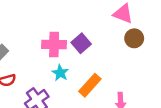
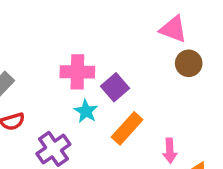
purple square: (81, 43) -> (115, 87), moved

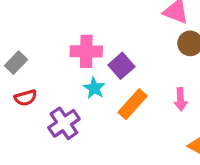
pink arrow: (170, 151) -> (181, 99), moved

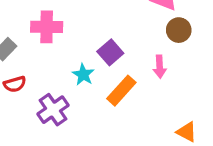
pink cross: (86, 51) -> (47, 27), moved
pink arrow: (181, 99) -> (160, 67), moved

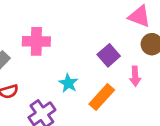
purple square: (110, 52) -> (109, 55), moved

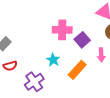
pink cross: (36, 41) -> (62, 30), moved

